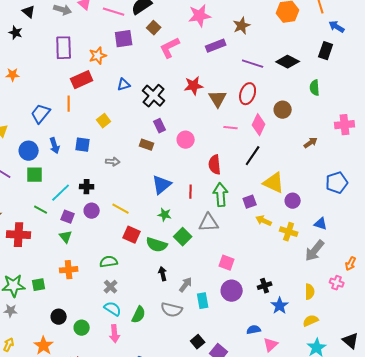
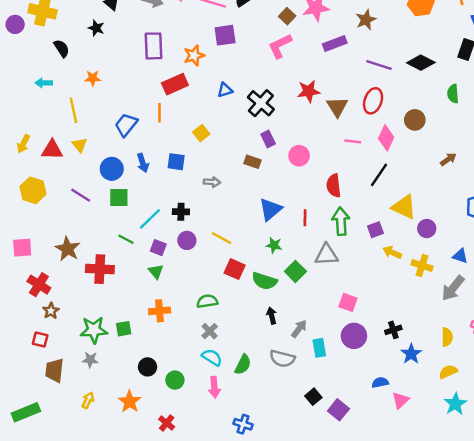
brown square: (154, 28) -> (287, 16), moved

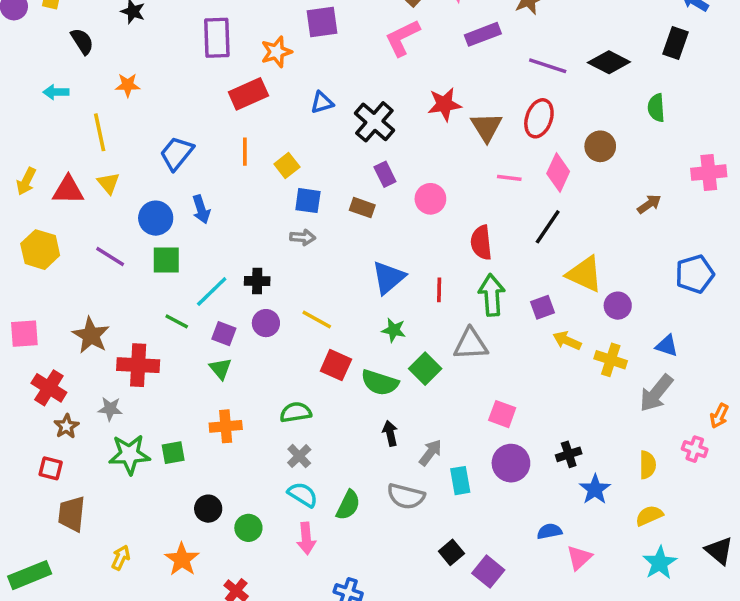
orange line: (159, 113) -> (245, 152), moved
blue square: (176, 162) -> (308, 201), moved
gray star: (90, 360) -> (110, 409), moved

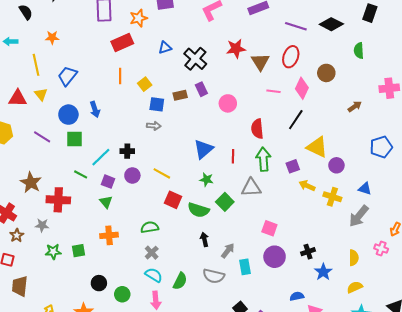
blue trapezoid: (177, 153) -> (67, 76), moved
brown rectangle: (362, 208) -> (180, 95), moved, turned -32
green star: (129, 454) -> (53, 252), size x0.7

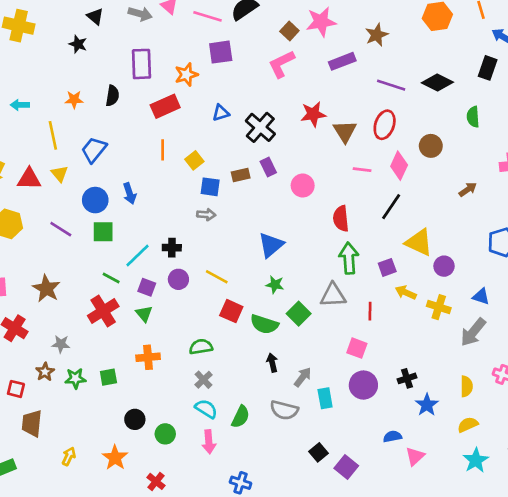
black semicircle: (26, 12) -> (112, 96), moved, turned 42
red line: (233, 156) -> (370, 311), moved
red cross: (58, 200) -> (103, 311), moved, turned -35
brown star: (17, 235) -> (45, 372), moved

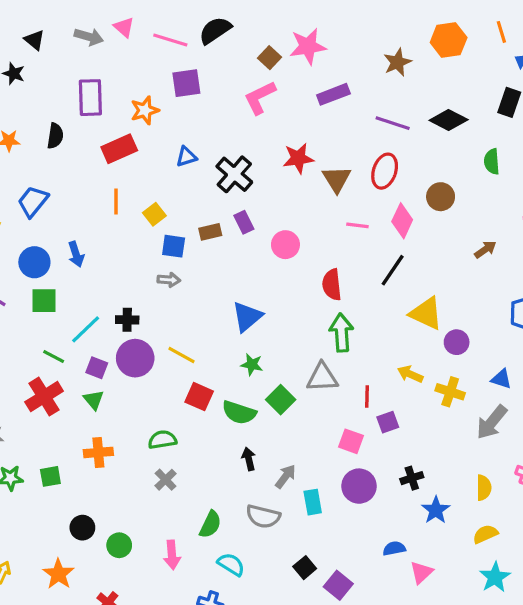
brown star: (377, 35) -> (397, 62), moved
purple square: (387, 267) -> (388, 422), moved
purple circle: (178, 279) -> (135, 358), size x1.5
cyan semicircle: (206, 409) -> (231, 564), moved

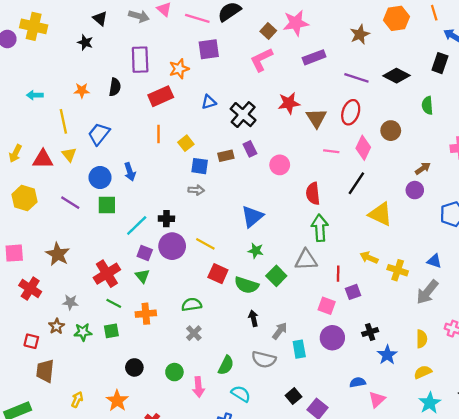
purple circle: (457, 342) -> (415, 190), moved
green line: (54, 357) -> (114, 303), moved
green circle: (119, 545) -> (174, 372), moved

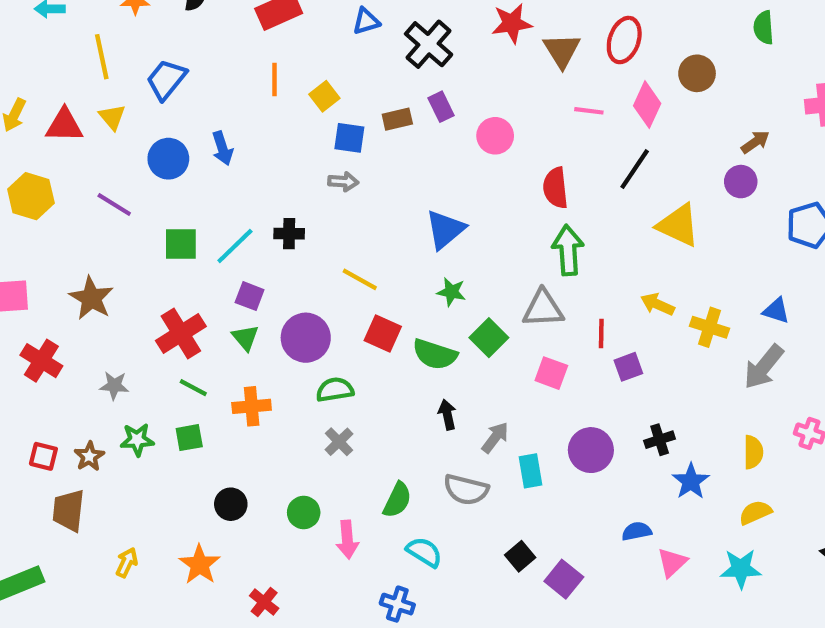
green square: (107, 205) -> (181, 244), moved
purple circle: (172, 246) -> (306, 338), moved
pink square: (327, 306) -> (551, 373), moved
brown star: (57, 326) -> (89, 456), moved
cyan star: (430, 403) -> (741, 569), moved, turned 30

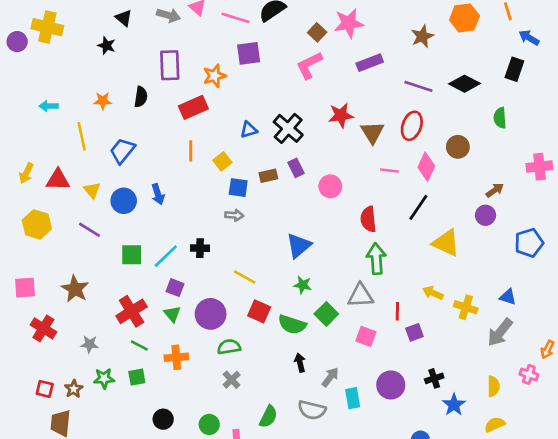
blue triangle: (366, 21) -> (249, 130), moved
yellow triangle: (112, 117) -> (92, 190), moved

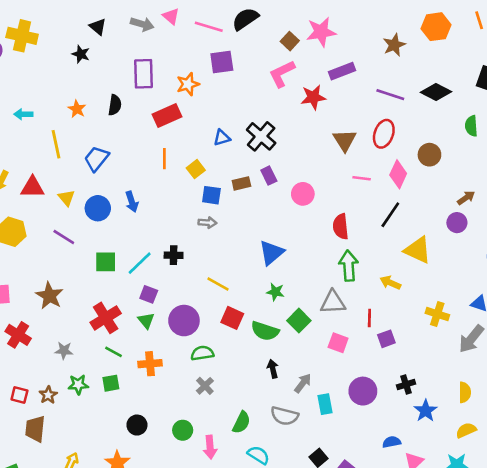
orange star: (103, 101) -> (77, 109), turned 30
red star: (341, 115) -> (313, 97), moved
yellow arrow: (433, 293) -> (390, 283), moved

